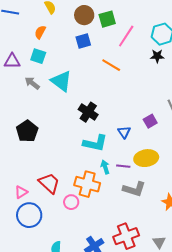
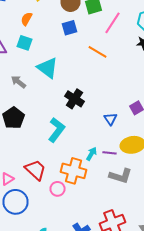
gray arrow: (32, 83) -> (18, 82), moved
cyan L-shape: (95, 143) -> (56, 130), moved, turned -65
cyan arrow: (105, 167) -> (92, 154), turned 48

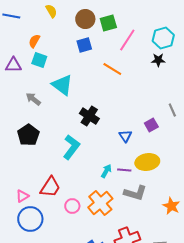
orange semicircle: (26, 19) -> (34, 41), moved
red trapezoid: (36, 170) -> (50, 187), turned 80
orange cross: (74, 171) -> (100, 203), moved, turned 35

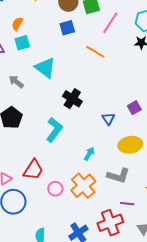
cyan square: (39, 60) -> (22, 43), turned -35
purple line: (124, 170) -> (127, 204), moved

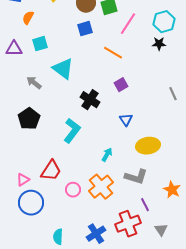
orange semicircle: (17, 24) -> (28, 18), moved
purple square: (134, 108) -> (121, 85), moved
purple line: (127, 204) -> (145, 205), turned 56

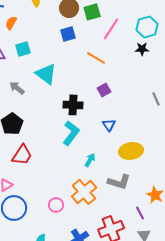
black cross: (90, 100) -> (73, 105), turned -30
cyan L-shape: (72, 131) -> (71, 133), moved
red trapezoid: (51, 171) -> (22, 155), moved
pink circle: (73, 190) -> (56, 205), moved
purple line: (145, 205) -> (140, 213), moved

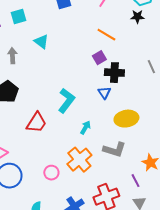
orange line: (96, 58) -> (106, 35), moved
cyan triangle: (46, 74) -> (41, 42), size x0.7
gray arrow: (17, 88) -> (12, 56), turned 49
black cross: (73, 105) -> (114, 73), moved
red trapezoid: (22, 155) -> (36, 123), moved

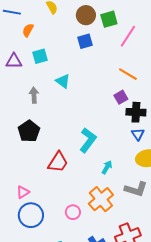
blue triangle: (104, 93) -> (138, 134), moved

